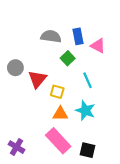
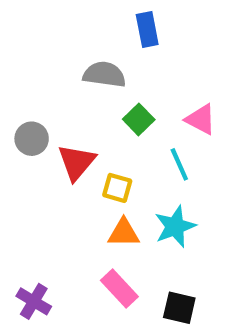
blue rectangle: (78, 36) -> (147, 29), moved
pink triangle: (98, 46) -> (201, 119), moved
cyan star: (85, 111) -> (175, 226), turned 30
pink rectangle: (58, 141) -> (119, 289), size x0.7

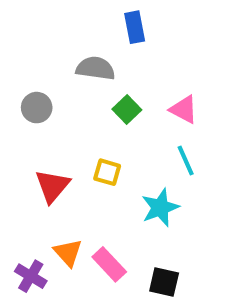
gray circle: (32, 139) -> (37, 108), moved
red triangle: (77, 162) -> (52, 186), moved
cyan line: (179, 164) -> (186, 160), moved
orange triangle: (124, 233) -> (68, 253), moved, turned 48

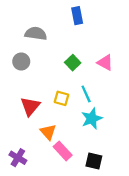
gray semicircle: (95, 68) -> (36, 34), moved
cyan line: (186, 160) -> (86, 94), moved
orange triangle: (68, 253) -> (48, 132), moved

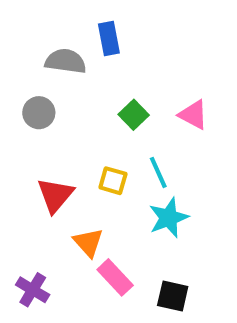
blue rectangle: (77, 16) -> (109, 39), moved

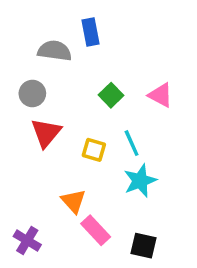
red triangle: (55, 195) -> (46, 133), moved

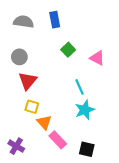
gray semicircle: (55, 51) -> (24, 22), moved
green square: (111, 95) -> (68, 50), moved
yellow square: (94, 150) -> (32, 107), moved

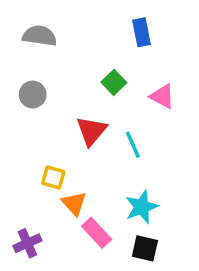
blue rectangle: (55, 20) -> (142, 32), moved
red triangle: (28, 81) -> (91, 131), moved
cyan star: (85, 110) -> (142, 207), moved
purple cross: (16, 146) -> (27, 243), turned 35

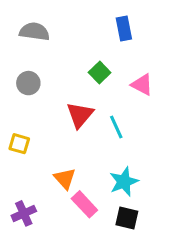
yellow square: (53, 178) -> (19, 144), moved

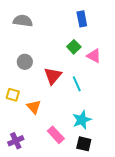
green square: (100, 72) -> (74, 47), moved
gray circle: (28, 83) -> (25, 62), moved
orange triangle: (65, 179) -> (34, 107), moved

